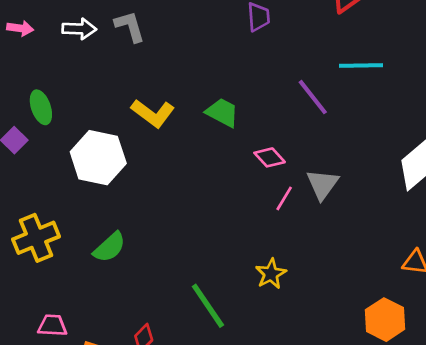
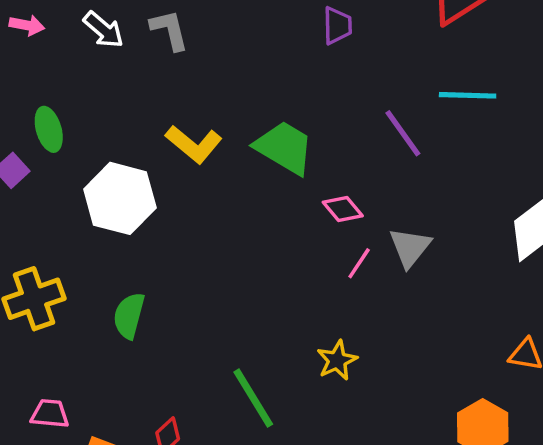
white arrow: (79, 29) -> (103, 30), turned 36
green trapezoid: (222, 112) -> (284, 148), size x1.4
green semicircle: (110, 247) -> (129, 316), turned 144

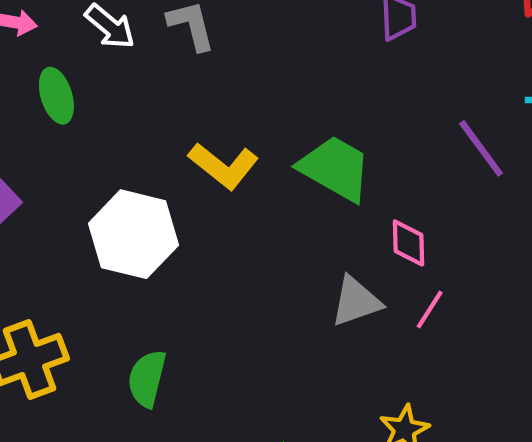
green ellipse: (49, 129) -> (56, 96), moved
pink diamond: (343, 209) -> (408, 243), turned 39
gray triangle: (410, 247) -> (356, 301), moved, turned 33

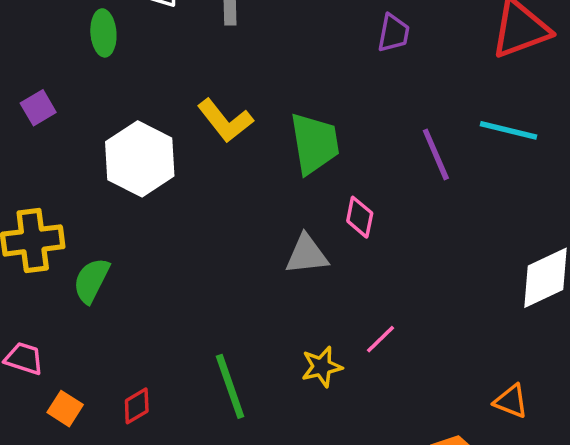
green trapezoid: (335, 168) -> (315, 143), turned 38
pink line: (430, 309) -> (381, 339), moved
green semicircle: (147, 379) -> (91, 280), moved

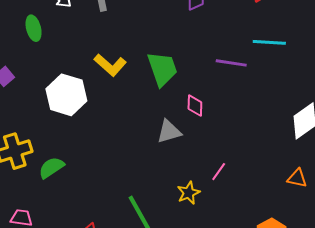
purple line: (436, 154) -> (231, 63), turned -48
green semicircle: (91, 280) -> (51, 168), turned 40
orange triangle: (511, 401) -> (297, 178), moved

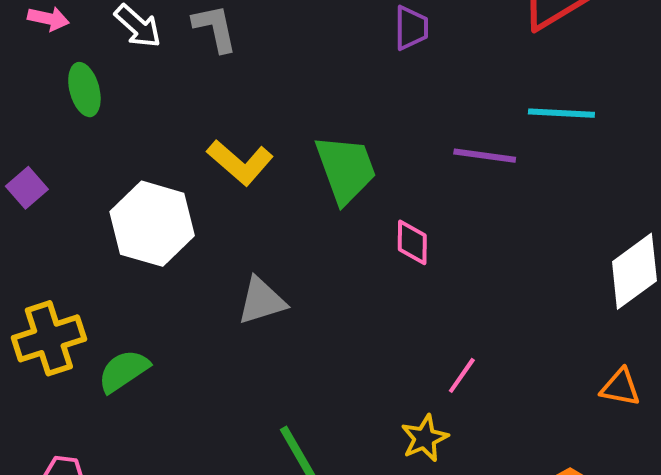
gray triangle: (169, 132) -> (262, 301), moved
yellow star: (189, 193) -> (425, 438), moved

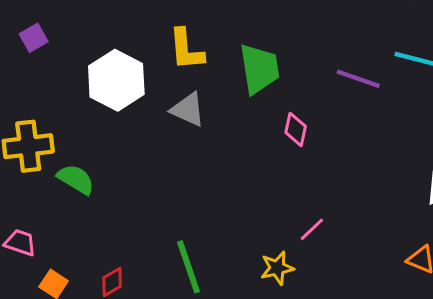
yellow L-shape: (240, 162) -> (186, 50), turned 33
gray triangle: (262, 301) -> (188, 109), moved, turned 30
green semicircle: (124, 371) -> (76, 179), turned 54

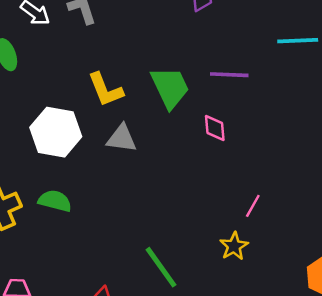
purple line: (358, 79) -> (229, 75), moved
green semicircle: (76, 179) -> (55, 201), moved

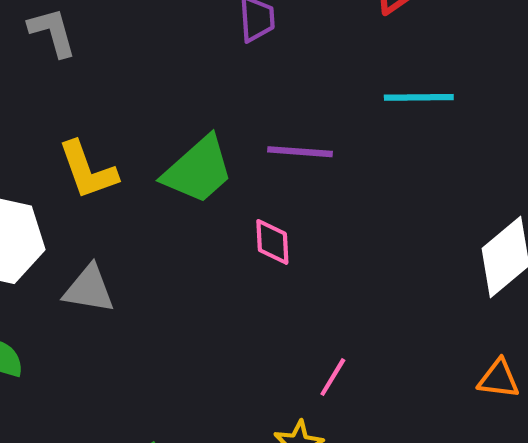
green trapezoid: (170, 87) -> (198, 170), turned 72
gray triangle: (122, 138) -> (89, 289), moved

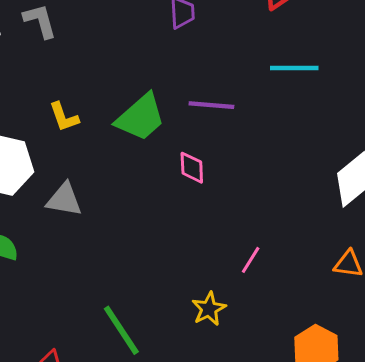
yellow L-shape: (88, 170) -> (64, 117), size x0.7
pink line: (333, 377) -> (251, 260), moved

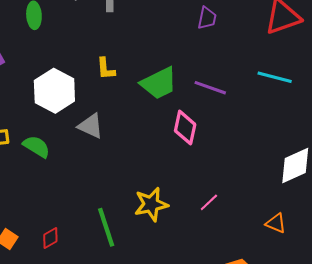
pink diamond: (192, 168) -> (185, 128), size x1.4
yellow star: (209, 309) -> (151, 204), moved, size x1.4

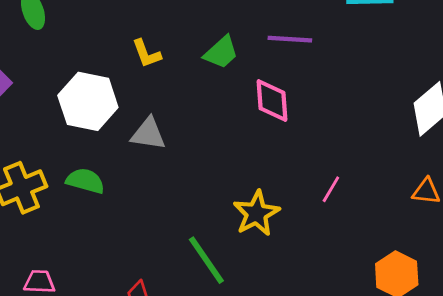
green trapezoid: (159, 83) -> (221, 52), size x0.7

